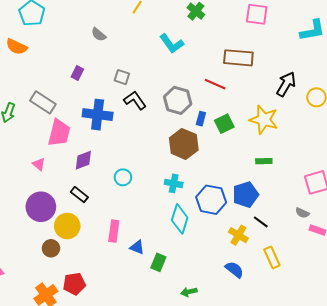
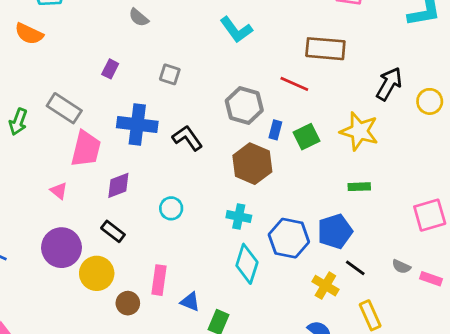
black L-shape: (135, 100) -> (187, 138), moved
gray semicircle: (302, 213) -> (401, 267), moved
brown circle: (51, 248) -> (128, 303), moved

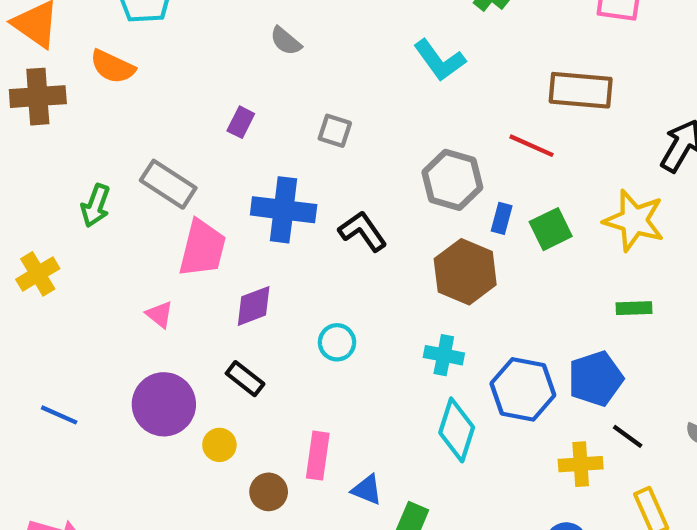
yellow circle: (97, 273) -> (219, 445), size x0.6
yellow cross: (325, 286) -> (581, 464), turned -35

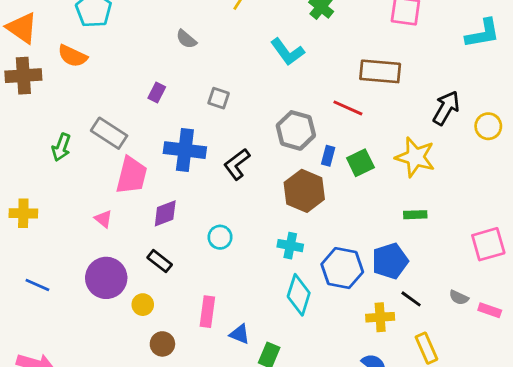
black L-shape: (363, 231) -> (237, 164), turned -92
yellow cross: (38, 274) -> (23, 213), moved, turned 32
brown circle: (269, 492) -> (162, 344), moved

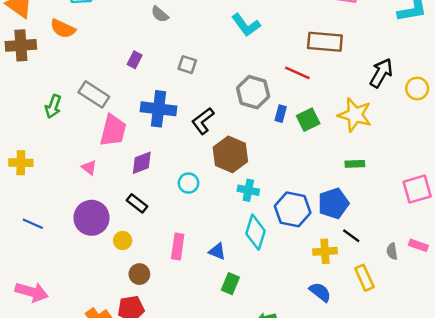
brown hexagon: (304, 191) -> (230, 154), moved
gray semicircle: (459, 298) -> (392, 251), moved, turned 56
blue triangle: (240, 334) -> (217, 251), moved

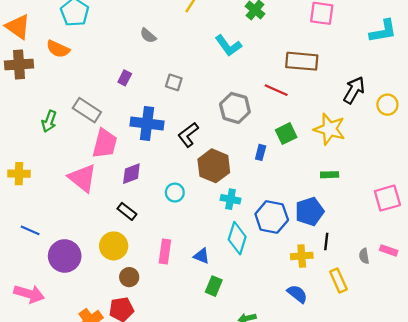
blue rectangle: (281, 114) -> (261, 152), moved
pink triangle: (89, 168) -> (82, 178), size x2.0
purple circle: (91, 218) -> (65, 256), moved
black line: (351, 236) -> (326, 241), turned 60
yellow circle: (123, 241) -> (114, 246), size x1.6

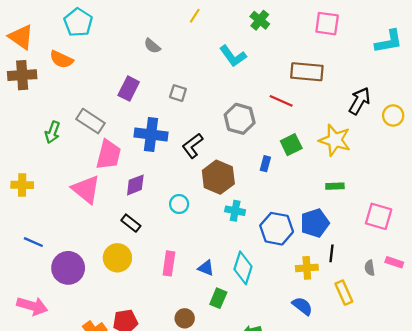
purple rectangle: (125, 78) -> (129, 89), size x1.5
pink square: (387, 198) -> (379, 216), moved, turned 32
cyan diamond: (237, 238) -> (243, 268), moved
brown circle: (129, 277) -> (185, 318), moved

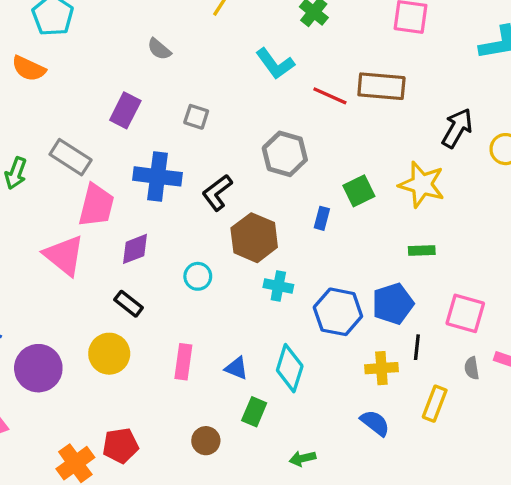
red line: (281, 101) -> (330, 96), moved
pink square: (379, 216) -> (465, 313), moved
yellow rectangle: (344, 293) -> (435, 404), turned 45

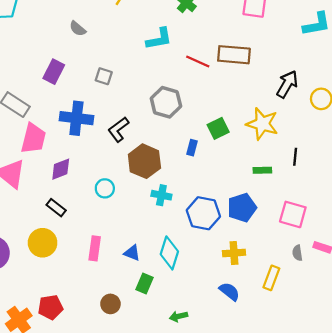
cyan L-shape: (275, 64) -> (159, 39), turned -64
black line: (417, 347) -> (295, 157), moved

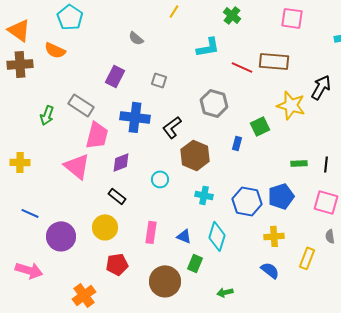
yellow star: (262, 124) -> (291, 105), moved
black line: (295, 157) -> (326, 164), moved
cyan cross: (161, 195) -> (204, 195), moved
brown circle: (110, 304) -> (165, 281), size x1.8
red pentagon: (50, 307) -> (117, 264), moved

